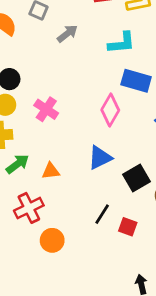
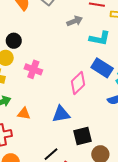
gray arrow: (67, 34) -> (75, 21), moved
pink cross: (46, 109) -> (33, 69), turned -30

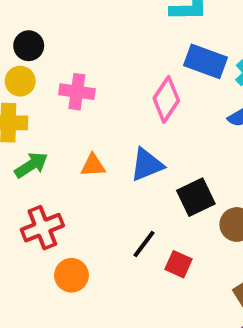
orange triangle: (24, 114) -> (93, 165), moved

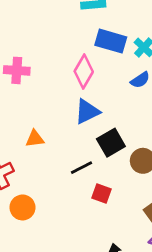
orange triangle: (93, 165) -> (35, 139), moved
blue triangle: (147, 165) -> (87, 112), moved
black line: (144, 244) -> (81, 168), moved, turned 30

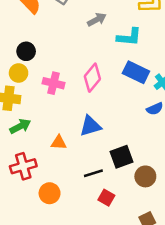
pink diamond: (84, 71) -> (92, 78), moved
blue triangle: (87, 112) -> (90, 126), moved
orange circle: (22, 207) -> (50, 193), moved

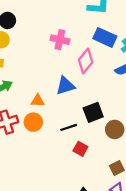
pink diamond: (92, 78) -> (86, 61), moved
pink cross: (53, 83) -> (60, 40), moved
orange circle: (50, 193) -> (33, 122), moved

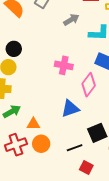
orange triangle: (38, 101) -> (33, 124), moved

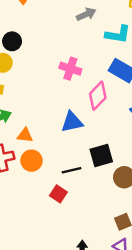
red square: (86, 167) -> (58, 194), moved

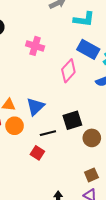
pink cross: (70, 69) -> (35, 46), moved
blue triangle: (72, 122) -> (35, 107), moved, turned -30

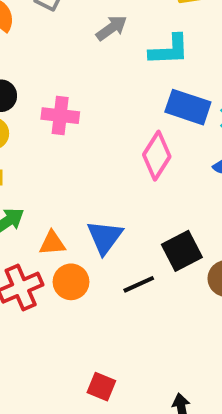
pink cross: (35, 46) -> (60, 116), moved
red square: (37, 153) -> (101, 387), moved

